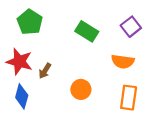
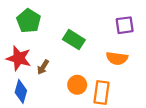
purple square: (131, 27) -> (125, 25), turned 30
green rectangle: (87, 31) -> (74, 40), moved
orange rectangle: (129, 98) -> (101, 93), moved

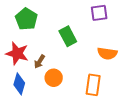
purple square: (125, 25) -> (99, 13), moved
green rectangle: (74, 40) -> (68, 36), turned 30
orange circle: (77, 85) -> (54, 78), moved

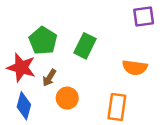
purple square: (99, 13) -> (144, 17), moved
green pentagon: (26, 19) -> (43, 41), moved
green rectangle: (68, 36) -> (85, 46), turned 54

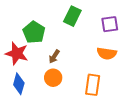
purple square: (144, 17) -> (110, 24), moved
green rectangle: (85, 46) -> (72, 16), moved
brown arrow: (49, 78) -> (54, 56), moved

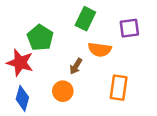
orange semicircle: (107, 53) -> (100, 50), moved
brown arrow: (54, 56) -> (76, 66), moved
orange rectangle: (93, 85) -> (119, 88), moved

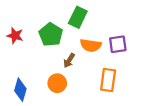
purple square: (129, 28) -> (118, 44), moved
green pentagon: (40, 38) -> (51, 35), moved
red star: (20, 63) -> (15, 36), moved, size x0.7

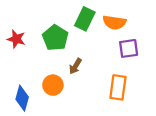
orange semicircle: (91, 45) -> (114, 22), moved
orange circle: (57, 83) -> (53, 85), moved

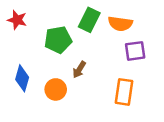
green pentagon: (55, 38) -> (58, 40), turned 30
red star: (16, 39) -> (17, 20), moved
blue diamond: (22, 98) -> (22, 78), moved

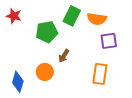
blue diamond: (22, 78) -> (18, 82), moved

